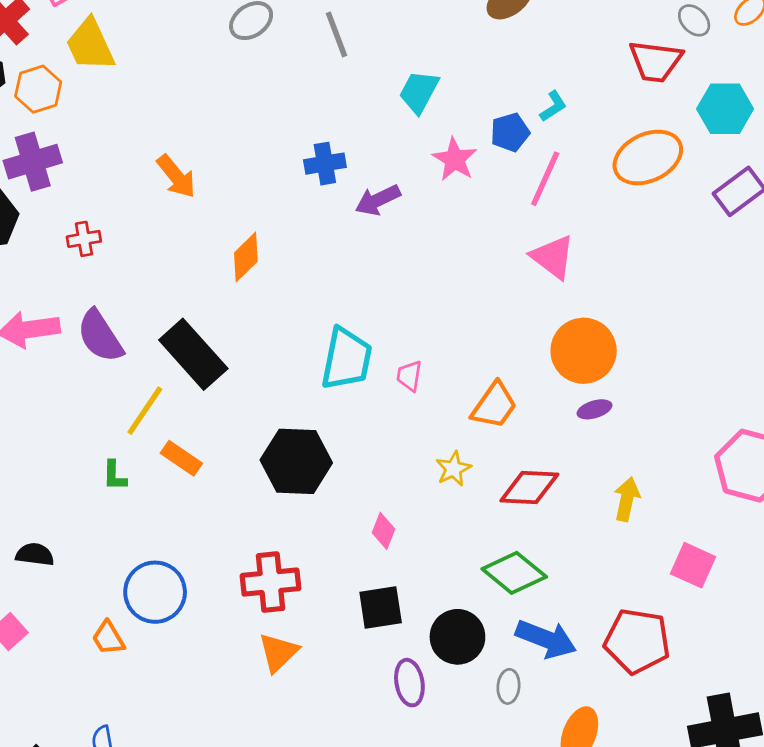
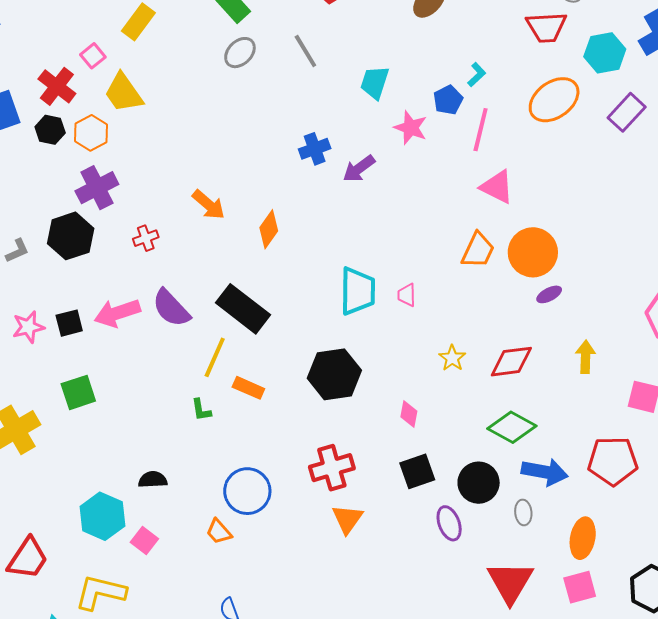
orange arrow: (176, 176) -> (209, 205), moved
orange trapezoid: (494, 405) -> (478, 250), moved

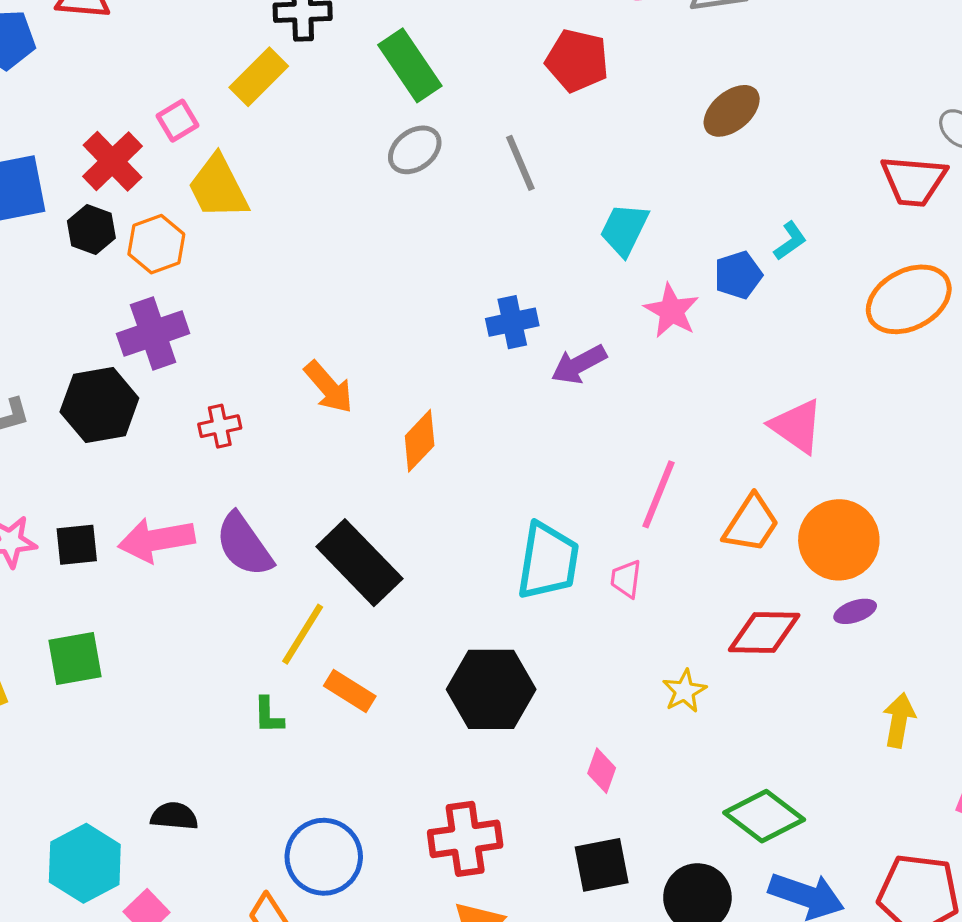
pink line: (481, 130) -> (658, 494), moved
red diamond: (511, 362) -> (764, 633), moved

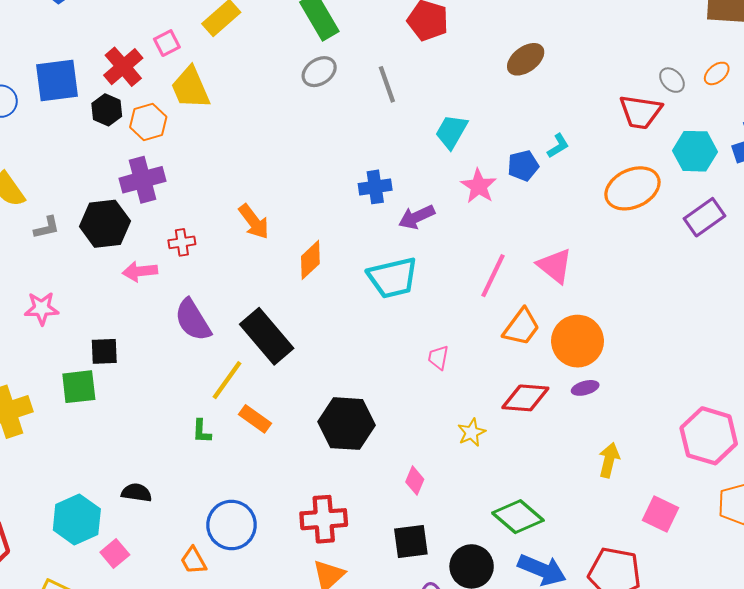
pink line: (658, 494) -> (493, 276), moved
pink arrow: (156, 540) -> (140, 271), moved, size x0.7
black square: (77, 545) -> (104, 351), moved
cyan trapezoid: (548, 561) -> (393, 278), moved, turned 64

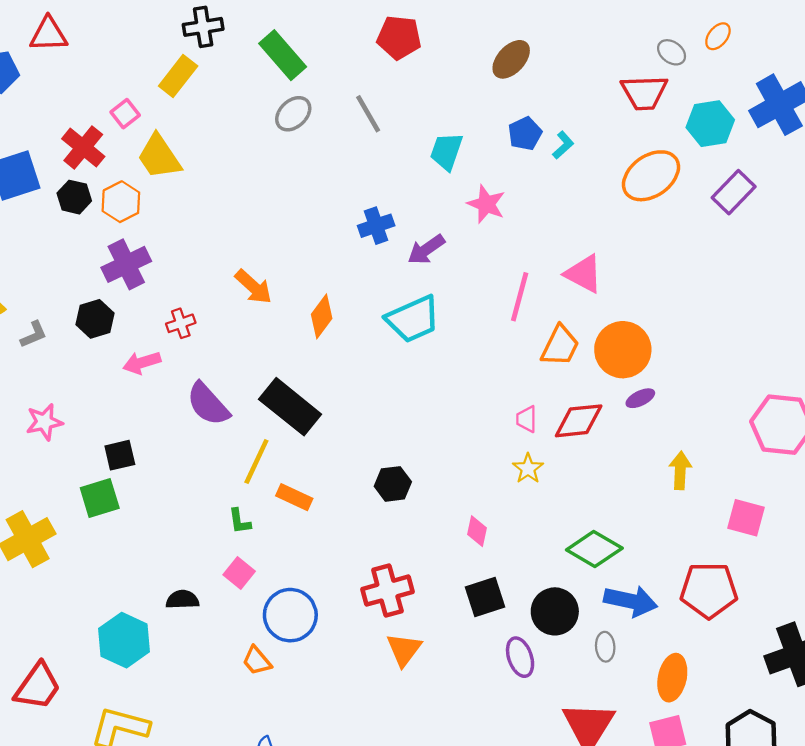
blue pentagon: (523, 166) -> (525, 134), moved
black hexagon: (105, 224) -> (95, 319), size x0.7
pink trapezoid: (438, 358) -> (527, 419), moved
black hexagon: (347, 424) -> (393, 484), size x0.6
pink square: (115, 554) -> (239, 573), moved

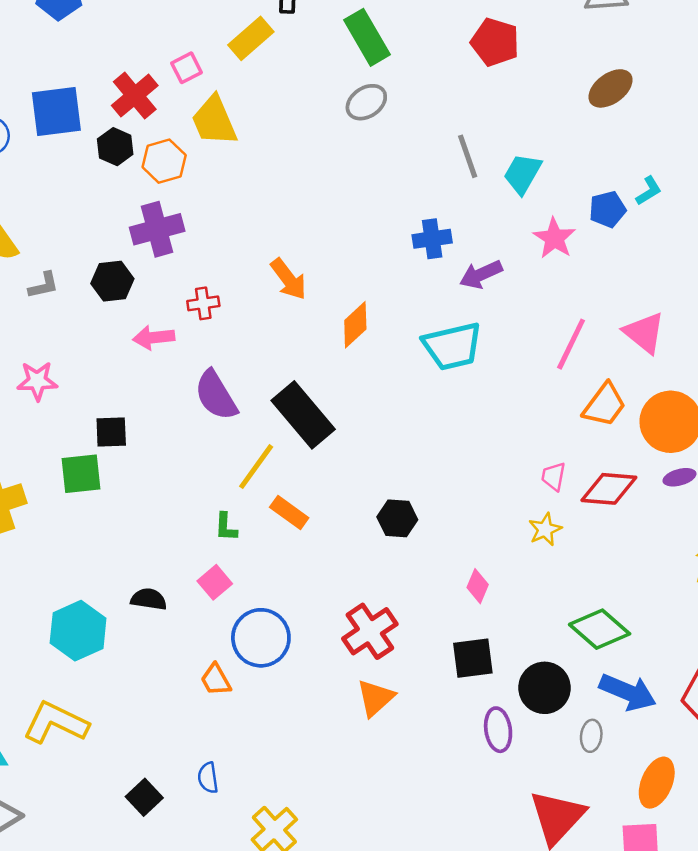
gray line: (368, 114) -> (468, 156), moved
blue pentagon: (525, 134) -> (607, 209), moved
red cross: (387, 591) -> (370, 631), turned -30

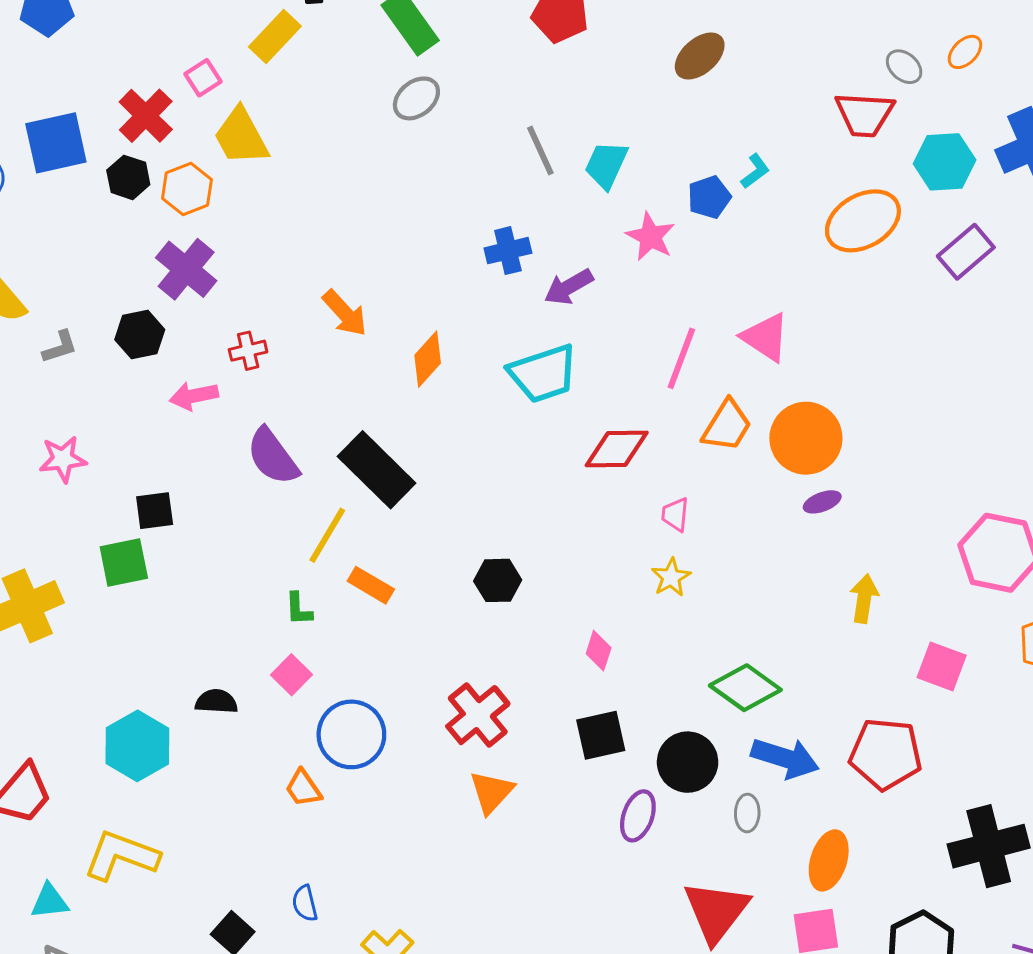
purple cross: (157, 229) -> (186, 269), turned -30
red diamond: (609, 489) -> (617, 449), moved
purple ellipse: (498, 730) -> (638, 816), turned 33

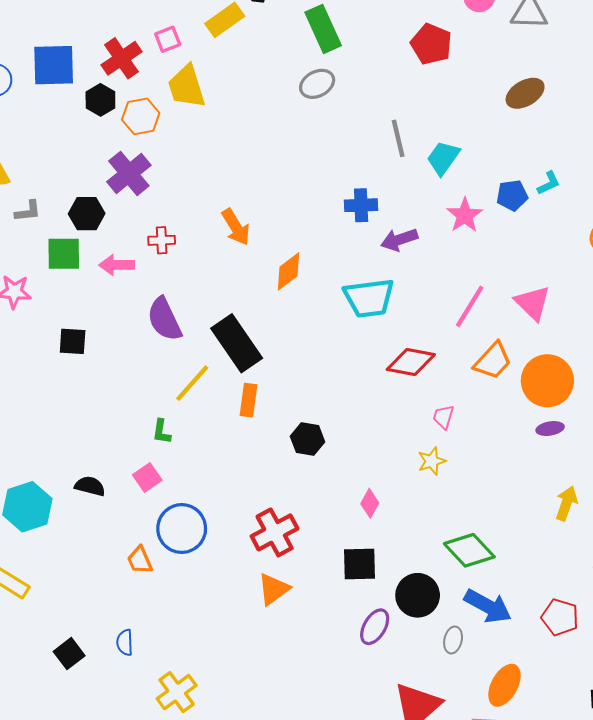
green square: (124, 562) -> (64, 254), moved
orange rectangle: (371, 585) -> (249, 400), moved, turned 56
red pentagon: (886, 754) -> (560, 617), size x0.7

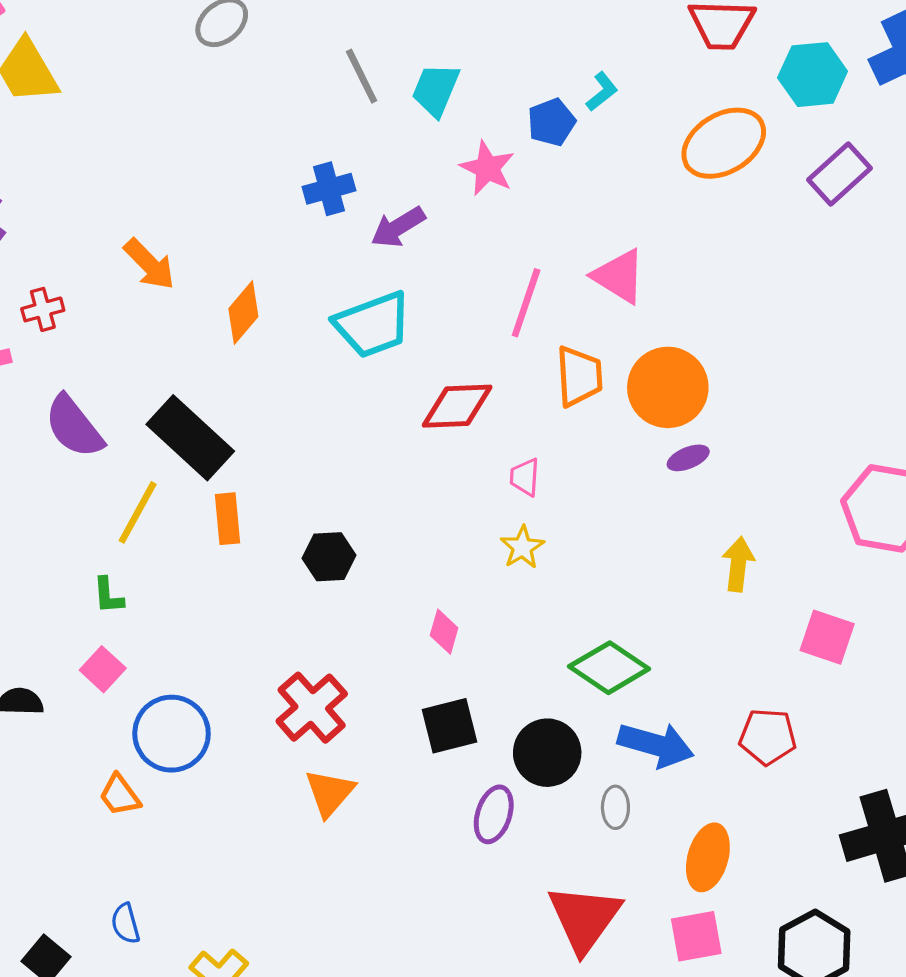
orange trapezoid: (493, 361) -> (579, 376), turned -33

